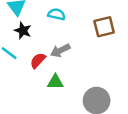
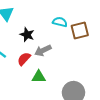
cyan semicircle: (57, 14) -> (60, 22), moved
black star: (23, 31) -> (27, 35), moved

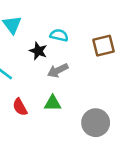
cyan semicircle: (60, 22) -> (59, 35), moved
red semicircle: (24, 59) -> (20, 107), moved, turned -72

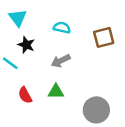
black star: (38, 51) -> (26, 45), moved

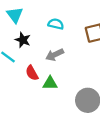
red semicircle: (25, 95) -> (32, 73), moved

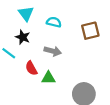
cyan triangle: (15, 15) -> (26, 14), moved
gray arrow: (55, 55) -> (53, 51), turned -140

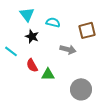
black star: (23, 37) -> (32, 36), moved
gray arrow: (53, 51) -> (68, 49), moved

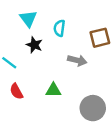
cyan semicircle: (53, 22) -> (59, 28), turned -96
red semicircle: (32, 65) -> (16, 91), moved

